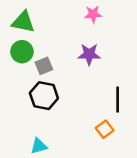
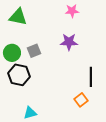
green circle: (22, 52) -> (12, 53), moved
black hexagon: (44, 96) -> (19, 75), moved

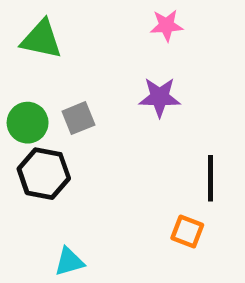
orange square: (81, 100) -> (187, 231), turned -32

